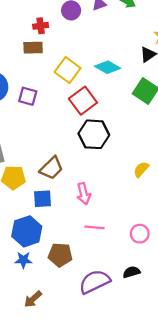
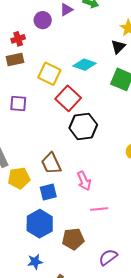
brown trapezoid: (51, 168) -> (51, 163), turned 120
blue star: (23, 260) -> (35, 262), moved
purple semicircle: (95, 282) -> (108, 257), size x0.7

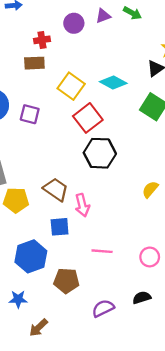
brown trapezoid: (51, 163) -> (56, 189), turned 140
pink arrow: (84, 181) -> (82, 205), moved
blue square: (48, 192) -> (60, 227), moved

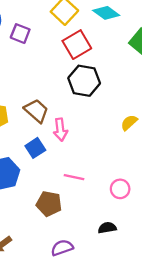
blue square: (60, 227) -> (35, 148), turned -36
brown pentagon: (66, 281) -> (49, 204), moved
purple semicircle: (103, 308) -> (62, 248), moved

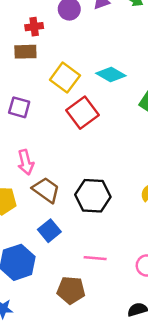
black hexagon: (84, 81) -> (93, 196), moved
pink arrow: (60, 130) -> (26, 162), moved

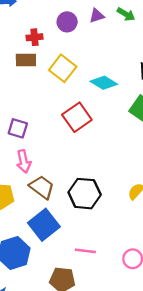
yellow square: (65, 78) -> (63, 68), moved
purple square: (19, 107) -> (18, 128), moved
blue square: (49, 231) -> (44, 225), size x1.5

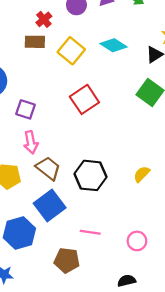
red cross: (34, 37) -> (44, 19), turned -35
cyan diamond: (104, 83) -> (114, 45), moved

